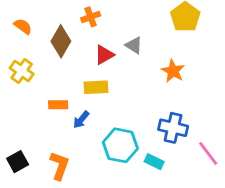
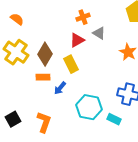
orange cross: (91, 17) -> (83, 17), moved
brown diamond: (61, 41) -> (45, 54), moved
yellow cross: (22, 71) -> (16, 52), size x1.4
yellow rectangle: (96, 87) -> (71, 64), turned 66

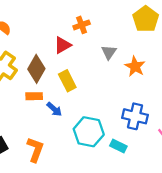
gray triangle: (99, 33) -> (109, 52), moved, turned 32
red triangle: (77, 40) -> (63, 45), moved
blue arrow: (60, 88) -> (54, 109), turned -88

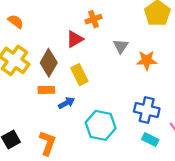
orange star: (135, 66) -> (147, 60), turned -30
blue arrow: (54, 109) -> (66, 103), turned -70
cyan rectangle: (118, 146) -> (150, 140), moved

